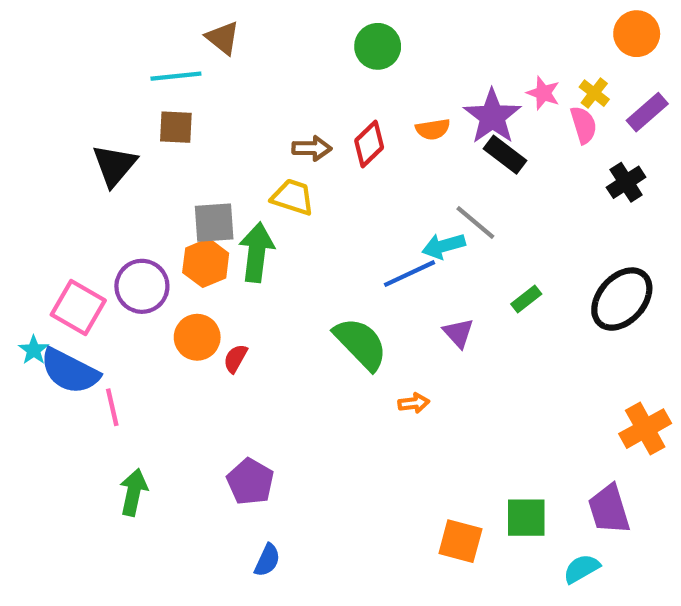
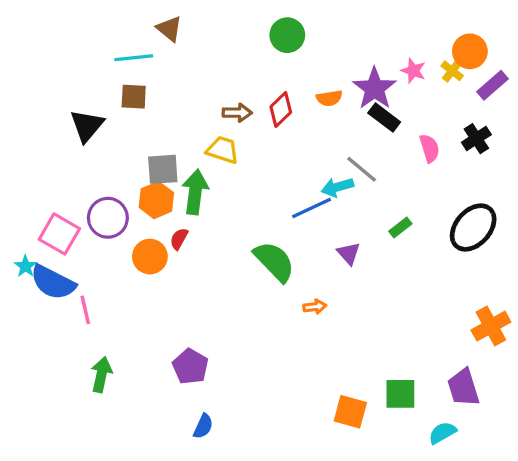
orange circle: (637, 34) -> (470, 51), moved
pink semicircle: (584, 125) -> (429, 148), moved
red semicircle: (235, 358) -> (179, 239), moved

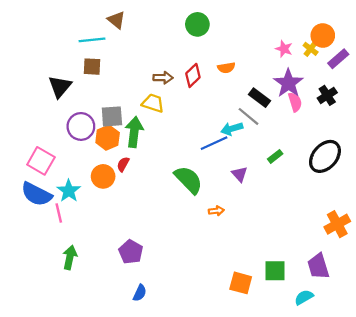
purple star: (375, 88) -> (288, 83), moved
black rectangle: (384, 118) -> (260, 98), moved
purple circle: (108, 218) -> (81, 126), moved
cyan star: (25, 266) -> (69, 191), moved, size x1.5

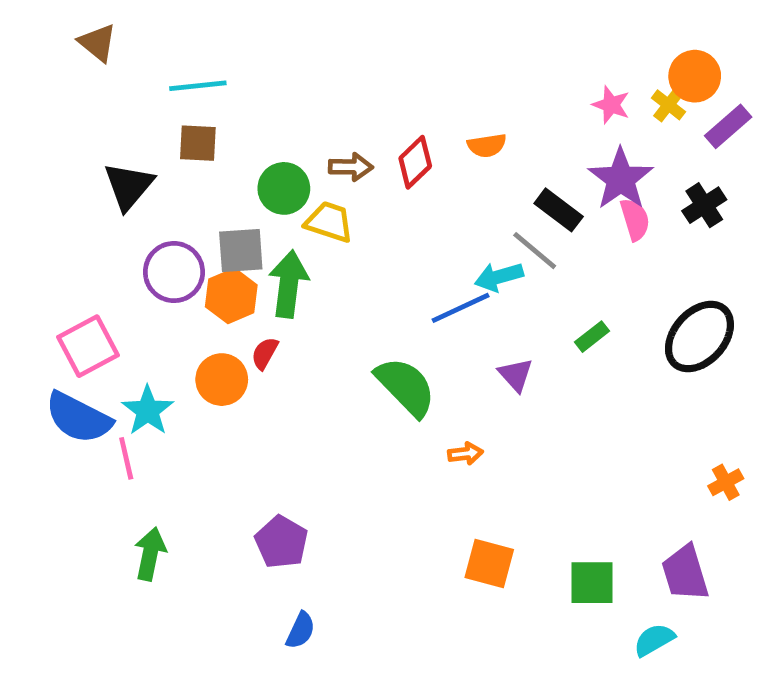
brown triangle: (116, 20) -> (98, 43), moved
green circle: (197, 24) -> (284, 188), moved
pink square: (41, 161) -> (88, 346), turned 32
orange cross: (337, 224) -> (726, 482), size x0.6
orange square: (241, 283) -> (489, 563), moved

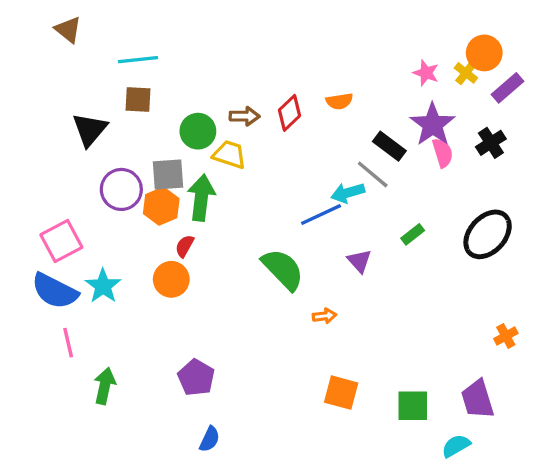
orange circle: (222, 380) -> (171, 279), moved
pink line: (126, 458) -> (68, 343), moved

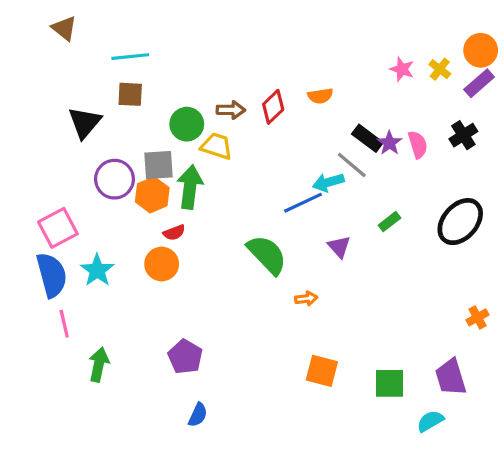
orange circle: (484, 53) -> (481, 50), moved
purple star: (433, 125) -> (389, 143), moved, size x0.6
red semicircle: (185, 246) -> (174, 233), turned -140
blue semicircle: (55, 291) -> (52, 275), turned -132

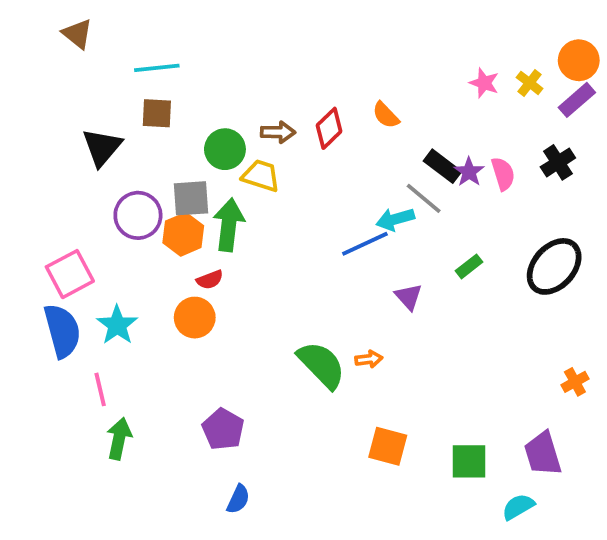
orange semicircle: (320, 96) -> (386, 115), turned 55
green semicircle: (267, 255) -> (321, 365), moved
pink line: (64, 324) -> (100, 389), moved

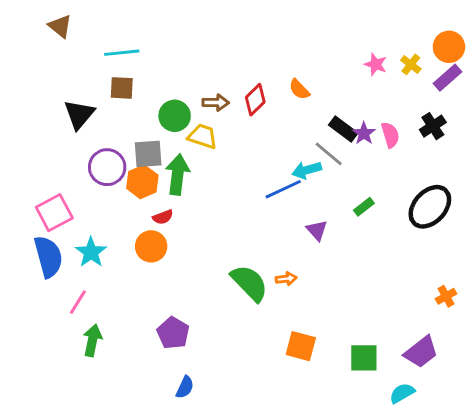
pink line: (100, 389) -> (78, 302), turned 45
purple trapezoid: (543, 454) -> (421, 352), turned -111

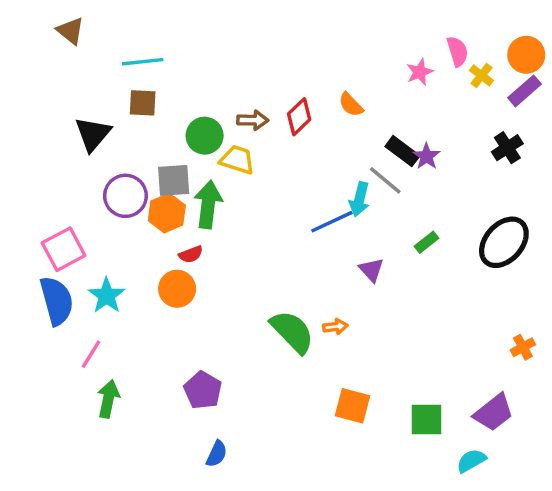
pink star: (376, 64) -> (420, 72), moved, turned 30
pink semicircle: (390, 135) -> (457, 51), moved
cyan arrow: (307, 170) -> (359, 199), turned -60

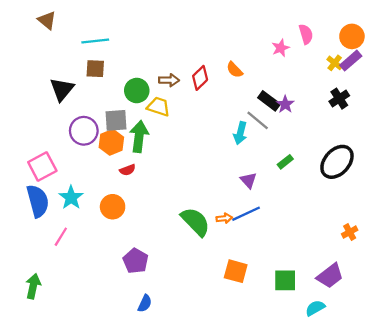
yellow cross: (482, 75) -> (335, 63), moved
blue line: (332, 222) -> (246, 214), moved
orange circle: (177, 289) -> (113, 207), moved
green arrow: (108, 399) -> (33, 286), moved

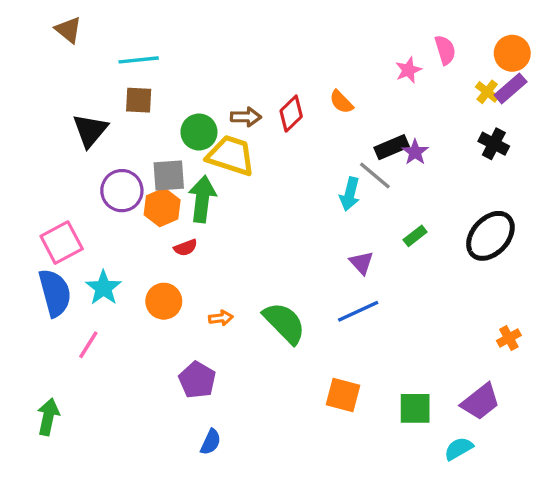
black cross: (339, 99) -> (494, 144), turned -30
black rectangle: (269, 101) -> (392, 147), turned -60
yellow trapezoid: (159, 107) -> (231, 155), size x1.4
orange arrow: (224, 218) -> (221, 318), moved

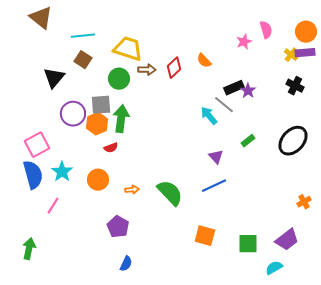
brown triangle: (68, 30) -> (41, 18), size x1.4
purple rectangle: (511, 88) -> (305, 53), turned 36
brown square: (139, 100) -> (83, 60), turned 30
yellow trapezoid: (231, 155) -> (128, 49), moved
cyan arrow: (350, 194) -> (209, 116), turned 126

